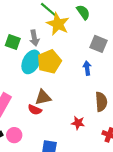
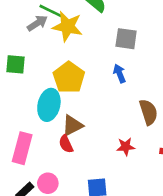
gray arrow: (34, 38) -> (37, 23), moved, turned -98
cyan ellipse: (31, 62) -> (49, 105), moved
red semicircle: (35, 110) -> (66, 144), turned 56

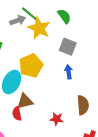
gray square: (126, 39) -> (68, 47), moved
red star: (126, 147) -> (57, 119), moved

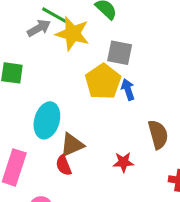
yellow pentagon: (31, 66) -> (103, 82), moved

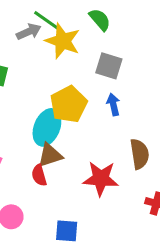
yellow pentagon: (103, 82) -> (69, 104), moved
cyan ellipse: (47, 120) -> (47, 127), moved
red star: (123, 162) -> (101, 179), size x1.6

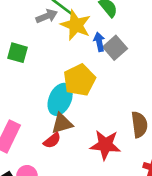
gray square: (109, 66) -> (115, 48), turned 30
blue arrow: (113, 105) -> (99, 42), moved
red semicircle: (39, 175) -> (52, 140), turned -114

